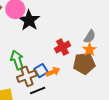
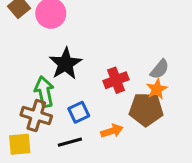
black star: (29, 20) -> (65, 64), moved
orange arrow: (53, 72) -> (112, 131), moved
brown cross: (27, 76) -> (36, 116), moved, turned 30

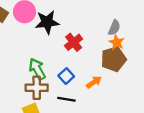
black star: (65, 64) -> (47, 22), moved, turned -30
red cross: (116, 80) -> (74, 42), moved
black line: (70, 142) -> (66, 99), turned 42

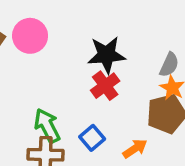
black star: (47, 22) -> (107, 55), moved

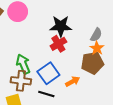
blue square: (92, 138) -> (48, 73), size x1.5

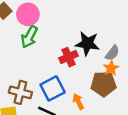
black star: (61, 26) -> (87, 44), moved
green arrow: (23, 64) -> (29, 37), moved, turned -138
orange arrow: (73, 81) -> (78, 101), turned -96

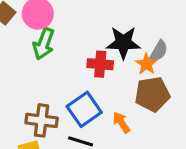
red cross: (68, 57) -> (100, 64), turned 36
orange star: (111, 68) -> (146, 64), moved

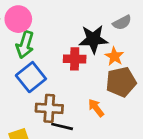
gray semicircle: (159, 51) -> (122, 23), moved, turned 36
blue square: (84, 109) -> (31, 77), moved
brown cross: (42, 120) -> (49, 108), moved

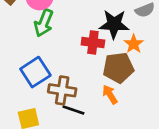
blue square: (31, 77) -> (35, 72), moved
brown pentagon: (121, 82) -> (118, 68), moved

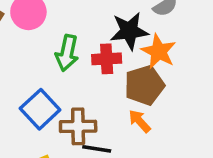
green arrow: (44, 23) -> (67, 53), moved
orange star: (134, 44) -> (159, 52), size x1.4

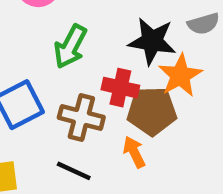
red cross: (107, 59) -> (120, 88), moved
brown cross: (78, 126) -> (81, 117), moved

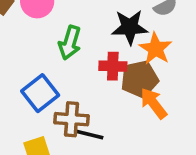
brown cross: (81, 117) -> (72, 119), moved
orange arrow: (134, 152) -> (154, 103), moved, size x1.4

